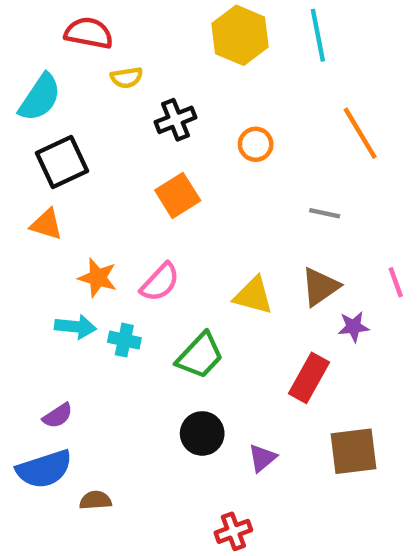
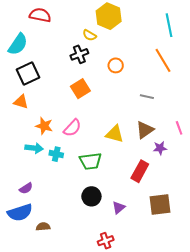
cyan line: (318, 35) -> (169, 25), moved
yellow semicircle: (127, 78) -> (89, 35), moved, turned 40
green trapezoid: (200, 356) -> (90, 161), turned 40

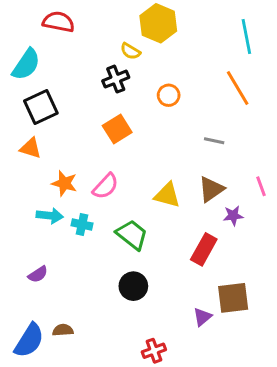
green trapezoid: (90, 161) -> (132, 235), turned -135
purple triangle: (119, 207) -> (202, 317), moved
blue semicircle: (20, 212) -> (29, 340), moved, turned -40

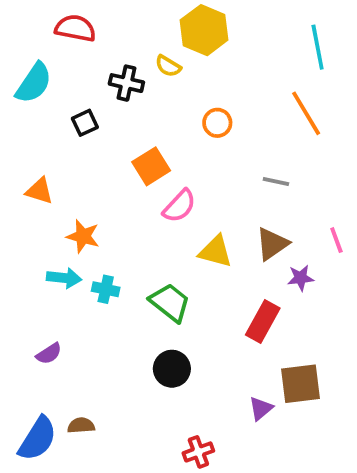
black cross: (116, 79) -> (126, 83), moved, turned 35
black square: (41, 107) -> (85, 123), moved, size x0.6
pink semicircle: (105, 186) -> (179, 206), moved

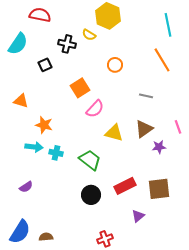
red rectangle: (263, 321) -> (125, 186), moved, turned 35
brown square: (301, 384) -> (159, 189), moved
brown semicircle: (81, 425) -> (46, 237), moved

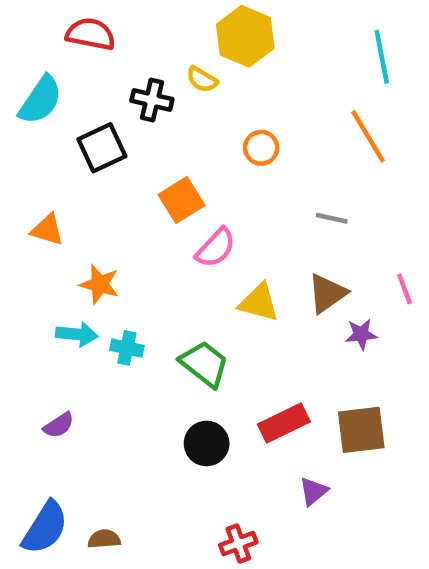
black square: (45, 65) -> (102, 148), size x1.5

